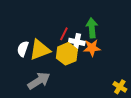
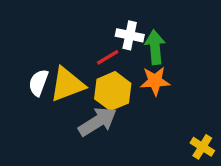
red line: (64, 34) -> (108, 57), turned 32
white cross: (77, 42) -> (130, 35), moved
gray arrow: (39, 81) -> (98, 122), moved

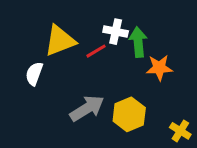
orange star: (155, 81) -> (159, 68), moved
yellow triangle: (67, 84) -> (60, 41), moved
yellow hexagon: (113, 91) -> (129, 114), moved

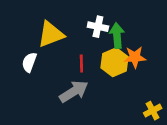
red line: (96, 51) -> (81, 64), moved, turned -60
yellow hexagon: (129, 114) -> (114, 62), moved
yellow cross: (180, 131) -> (153, 111), turned 30

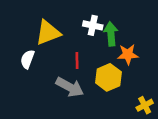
yellow hexagon: (114, 62) -> (108, 77), moved
gray arrow: (74, 91) -> (70, 87), turned 60

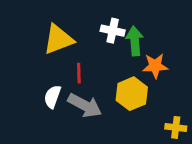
white semicircle: (27, 59) -> (52, 97), moved
red line: (77, 60) -> (79, 73), moved
yellow cross: (145, 105) -> (176, 127), turned 35

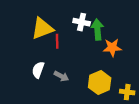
red line: (79, 73) -> (57, 41), moved
yellow hexagon: (132, 94) -> (100, 83), moved
gray arrow: (85, 105) -> (61, 76), size x0.6

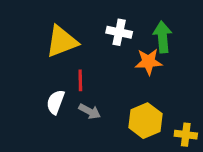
green arrow: (97, 30) -> (163, 37), moved
red line: (57, 41) -> (80, 80), moved
orange star: (112, 48) -> (149, 62), moved

